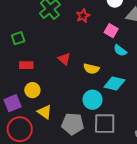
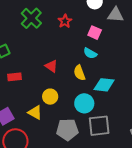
cyan semicircle: (120, 50) -> (90, 53), moved
yellow semicircle: (91, 69) -> (79, 73), turned 63
yellow circle: (32, 90) -> (50, 97), moved
yellow triangle: (45, 112) -> (35, 113), moved

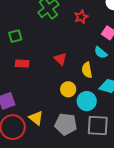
yellow circle: (50, 97) -> (68, 89), moved
yellow triangle: (35, 113) -> (36, 118), moved

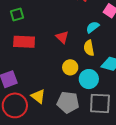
cyan semicircle: (101, 53) -> (93, 27), moved, turned 104
red rectangle: (22, 63) -> (24, 42), size x1.5

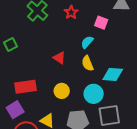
red rectangle: (24, 42) -> (26, 87), moved
yellow circle: (70, 67) -> (62, 91), moved

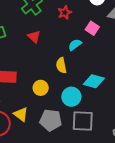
red triangle: (59, 58) -> (34, 37), moved
yellow semicircle: (88, 63) -> (61, 65), moved

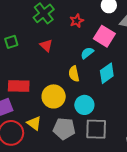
pink square: (92, 28) -> (104, 36), size x1.5
cyan diamond: (94, 81) -> (107, 73), moved, turned -50
yellow circle: (41, 88) -> (54, 96), size x1.5

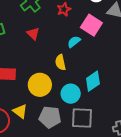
cyan diamond: (107, 73) -> (93, 81), moved

